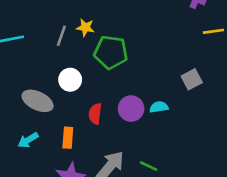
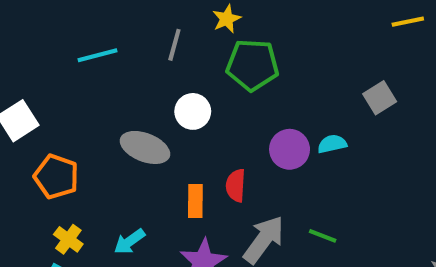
yellow star: (85, 27) -> (227, 19), moved, turned -30
red semicircle: (95, 114) -> (236, 185), moved
cyan arrow: (28, 140) -> (129, 242), moved

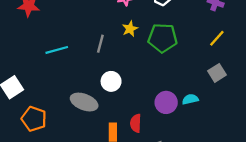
yellow line: (408, 22) -> (217, 38), moved, turned -36
green pentagon: (252, 65) -> (163, 38), moved

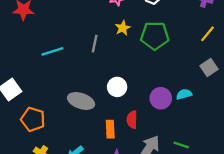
white circle: (111, 81) -> (117, 87), moved

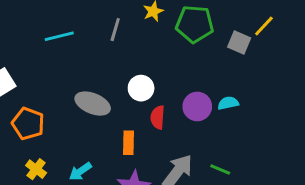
gray square: (209, 67) -> (239, 43), moved, turned -36
red semicircle: (132, 120) -> (158, 117), moved

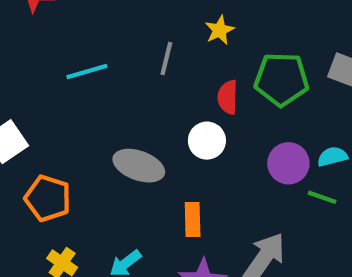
green pentagon: (195, 24) -> (281, 79), moved
red semicircle: (158, 117) -> (228, 97), moved
green line: (220, 169) -> (322, 197), moved

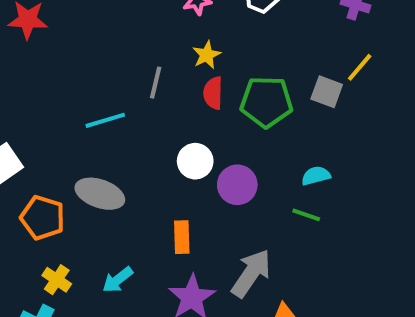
cyan line: (87, 72) -> (105, 120), moved
red semicircle: (228, 97) -> (213, 93), moved
purple circle: (288, 163) -> (237, 185), moved
gray ellipse: (139, 166) -> (100, 194), moved

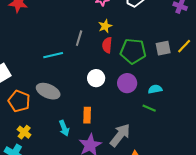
yellow line: (360, 67) -> (184, 46), moved
gray square: (327, 92) -> (163, 48), turned -35
purple circle: (237, 185) -> (127, 83), moved
cyan arrow: (118, 280) -> (64, 128), moved, turned -77

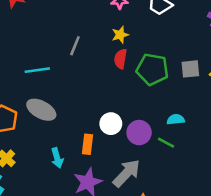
gray line: (79, 38) -> (75, 46), moved
cyan line: (53, 55) -> (37, 70), moved
white circle: (96, 78) -> (111, 124), moved
purple circle: (127, 83) -> (139, 133), moved

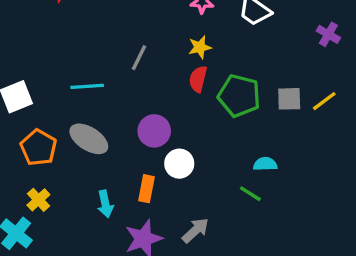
purple circle: (139, 133) -> (154, 131), moved
gray arrow: (127, 173) -> (195, 230), size x0.7

